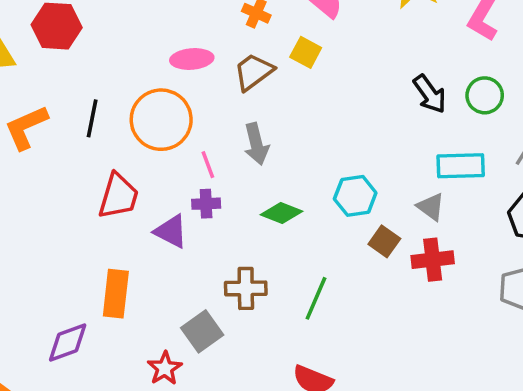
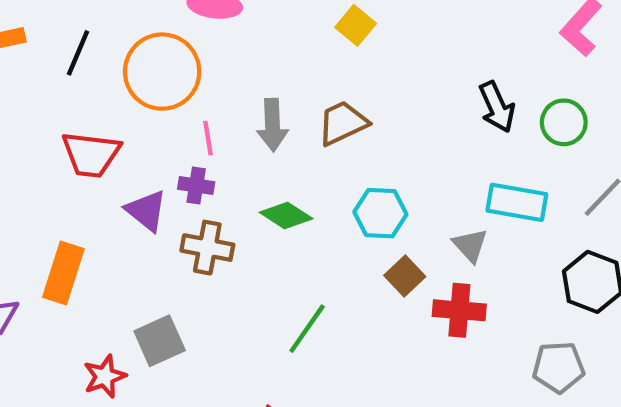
brown trapezoid: (254, 72) -> (343, 123), moved
red trapezoid: (118, 196) -> (91, 154), turned 69
brown cross: (246, 288) -> (207, 248), moved

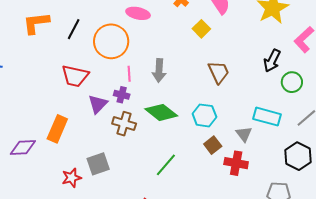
black arrow: (497, 107) -> (272, 61), moved, turned 45
brown trapezoid: (343, 123) -> (219, 72), moved, turned 85
purple triangle: (146, 211) -> (98, 104), turned 30
green diamond: (286, 216) -> (161, 112), size x1.4

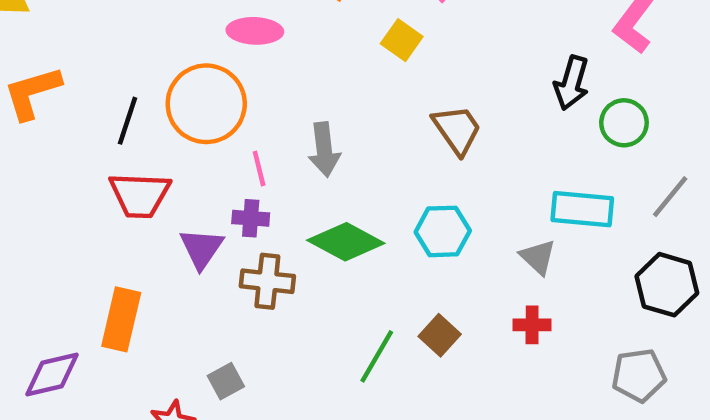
black line: (74, 29) -> (127, 121), moved
brown square: (213, 145) -> (440, 335), moved
red cross: (236, 163) -> (532, 325), size x0.7
gray square: (98, 164) -> (226, 381), size x0.7

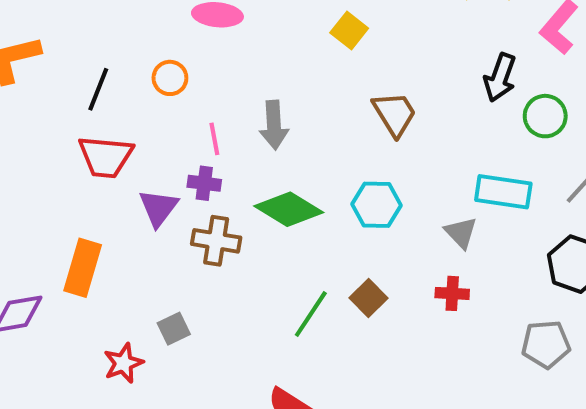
orange circle: (206, 104) -> (170, 78), size x0.5

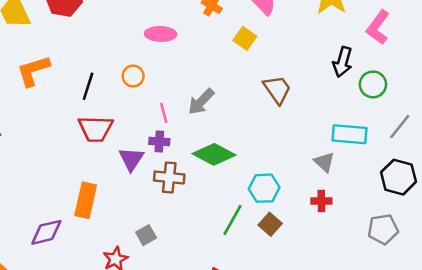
gray arrow: (274, 125) -> (201, 102), turned 52
cyan hexagon: (376, 205) -> (264, 188), moved
brown square: (369, 298) -> (270, 224), moved

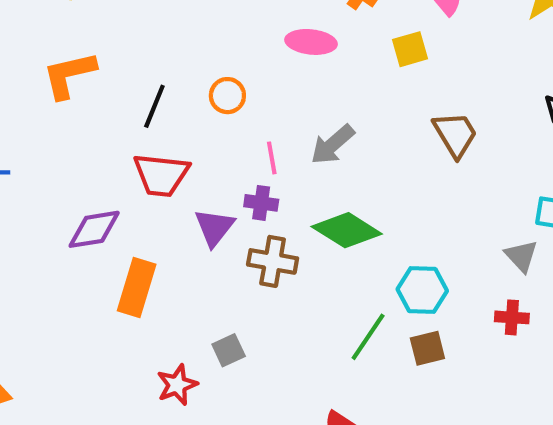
pink ellipse: (161, 34) -> (311, 42), moved
yellow square: (245, 38) -> (410, 49), turned 35
brown square: (270, 224) -> (427, 348), turned 30
purple diamond: (46, 232) -> (94, 229), moved

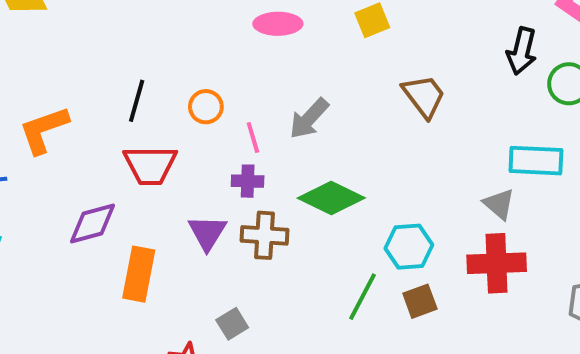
orange L-shape: (69, 75) -> (44, 130), moved
orange circle: (227, 96) -> (206, 107), moved
purple triangle: (214, 227) -> (207, 233), moved
red cross: (512, 317) -> (497, 263), size x1.8

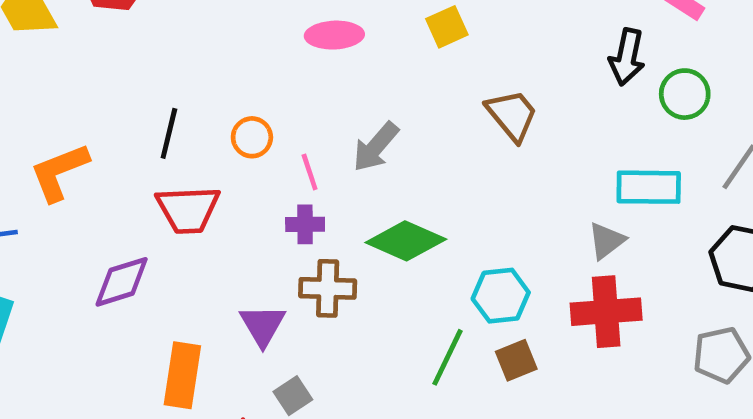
gray triangle: (499, 204) -> (607, 241), turned 44
purple triangle: (207, 233) -> (263, 325), moved
orange rectangle: (139, 274) -> (182, 375), moved

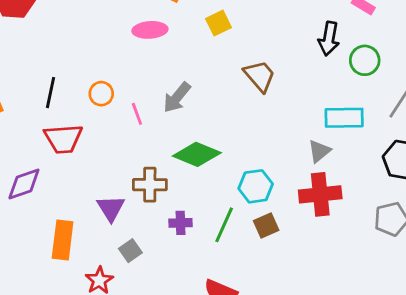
purple cross: (305, 224) -> (180, 223), moved

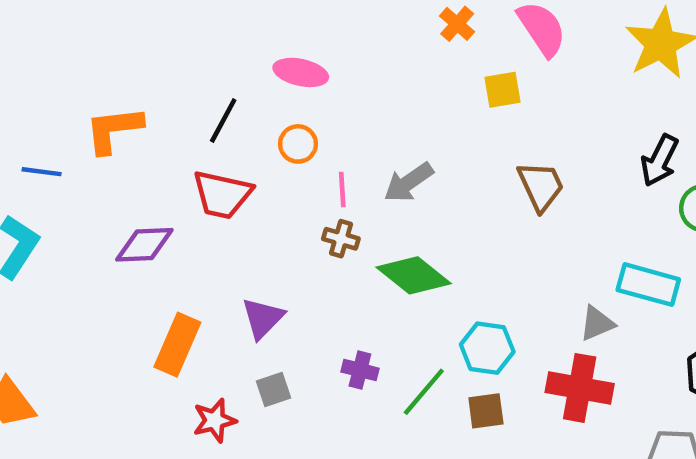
pink ellipse: (150, 30) -> (301, 72), moved
brown cross: (150, 185) -> (341, 239), moved, size x0.7

